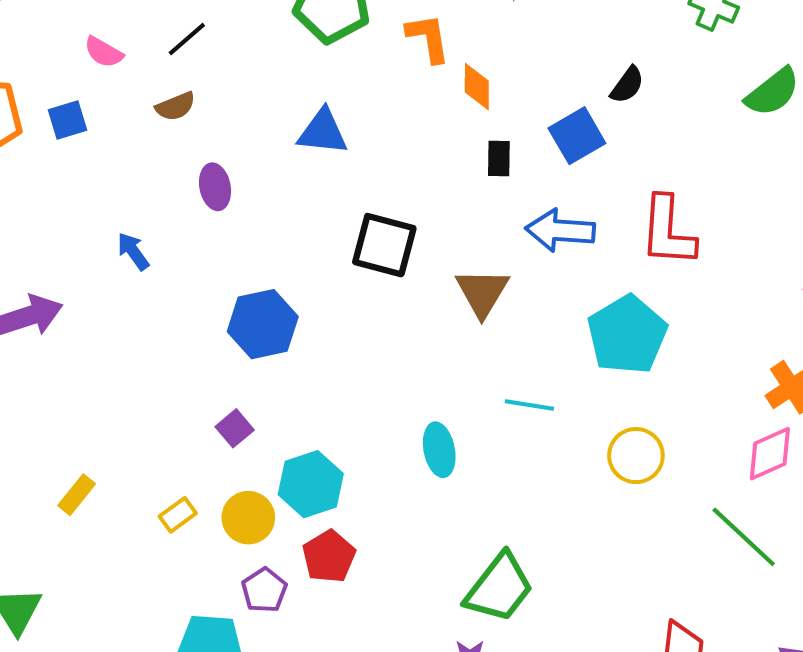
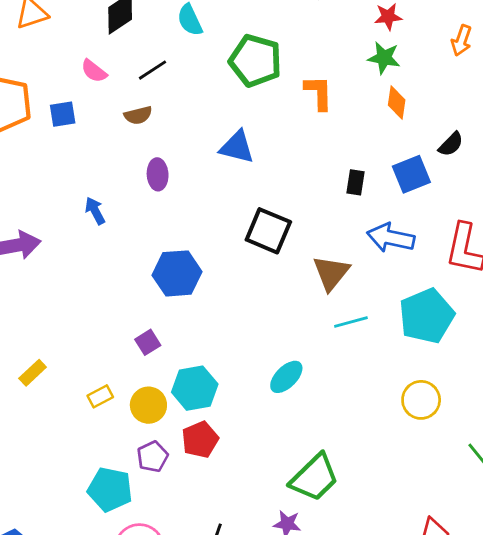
orange diamond: (477, 87) -> (397, 102), moved
cyan line: (529, 405) -> (351, 322), moved, turned -32
cyan ellipse: (439, 450) -> (286, 377), turned 48

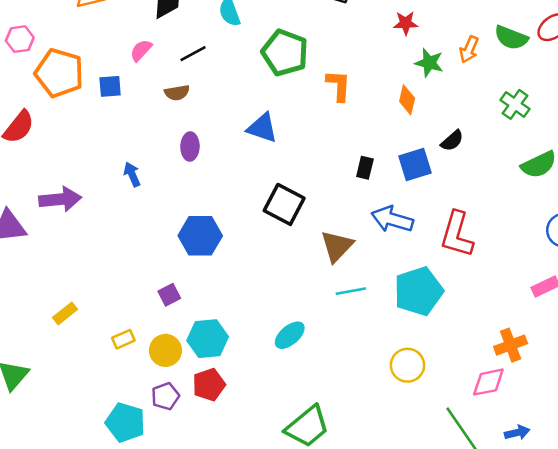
green star: (384, 58) -> (429, 63), moved
pink semicircle: (94, 71) -> (141, 50), turned 90

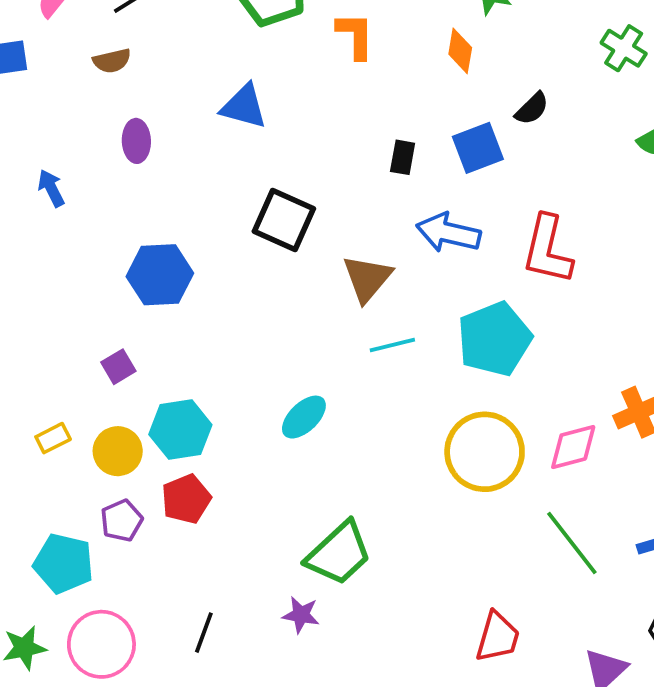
yellow circle: (407, 365) -> (485, 452), size x1.5
pink diamond: (488, 382) -> (573, 447), moved

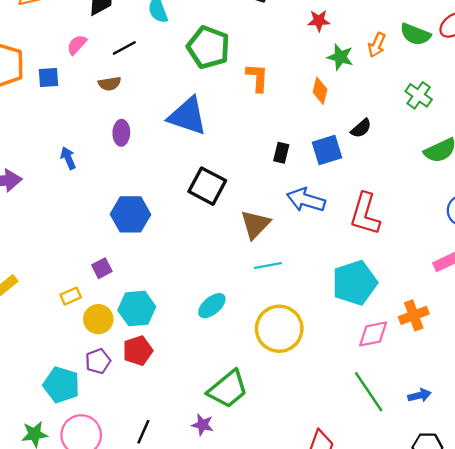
blue triangle: (244, 106) -> (187, 116), size x1.4
cyan pentagon: (495, 339) -> (355, 283), moved
yellow rectangle: (53, 438) -> (71, 296), moved
yellow circle: (485, 452) -> (279, 329), moved

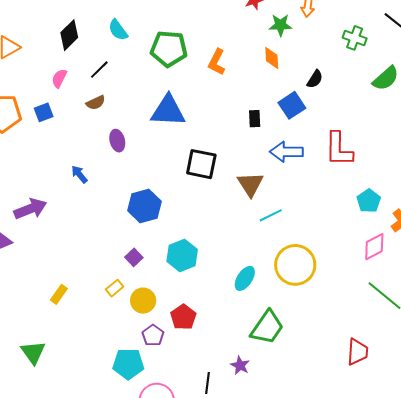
orange L-shape: (257, 78) -> (217, 62), turned -140
cyan pentagon: (355, 283) -> (369, 201), moved, size x0.6
cyan ellipse: (212, 306) -> (245, 278), moved
cyan hexagon: (137, 308) -> (182, 255), moved
purple star: (203, 425) -> (240, 365), moved, turned 30

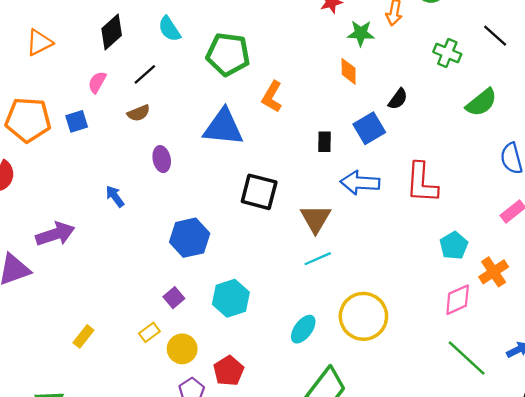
orange L-shape: (217, 62) -> (272, 97), moved
cyan line: (271, 215) -> (318, 259), moved

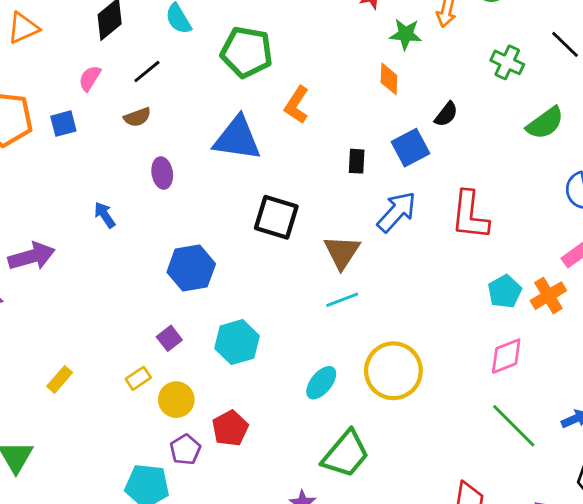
blue arrow: (360, 183) -> (397, 212), turned 126
orange cross: (494, 272) -> (548, 296), moved

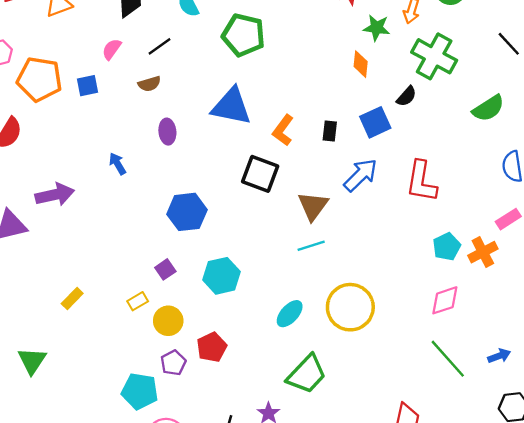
green cross: (507, 62) -> (434, 56), moved, size x1.6
orange L-shape: (297, 105) -> (283, 130), moved

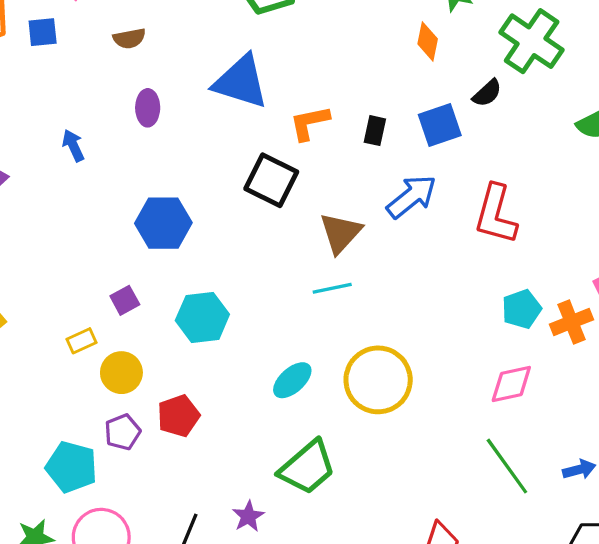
orange L-shape: (283, 130) -> (310, 123), turned 36

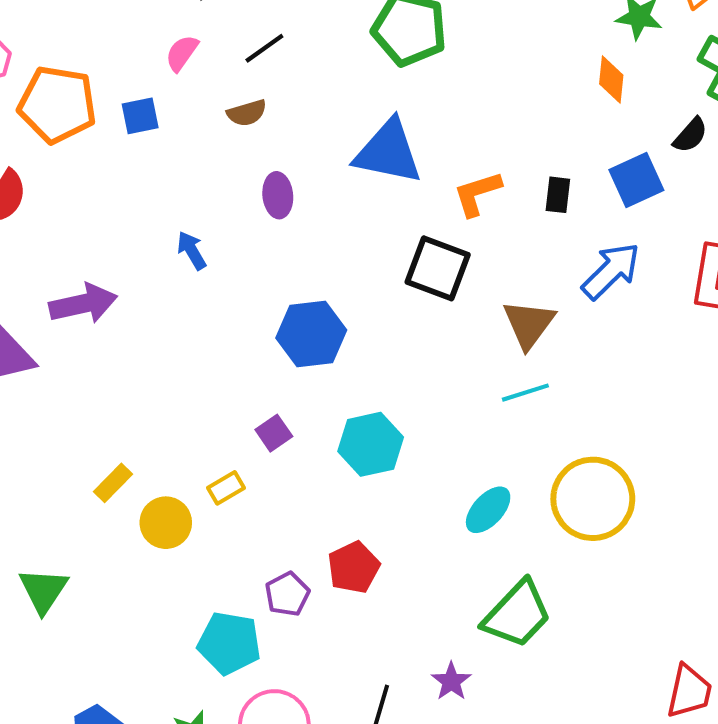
yellow circle: (121, 373) -> (166, 523), moved

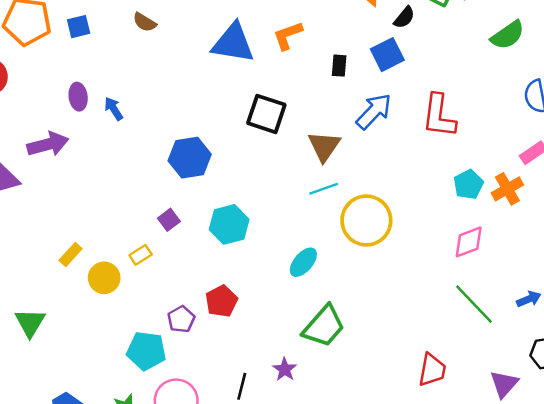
brown semicircle: (247, 113) -> (145, 22), turned 50
black semicircle: (690, 135) -> (404, 17), moved
orange L-shape: (477, 194) -> (288, 35), moved
purple ellipse: (278, 195) -> (78, 97), moved
yellow circle: (593, 499) -> (366, 220), moved

